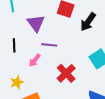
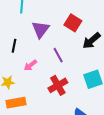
purple line: (49, 45) -> (58, 55), moved, turned 42

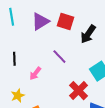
purple triangle: (41, 29) -> (40, 22), moved, turned 36
red cross: (58, 85) -> (79, 91), moved

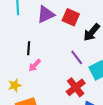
purple line: (59, 57) -> (77, 57), moved
black line: (14, 59) -> (29, 48), moved

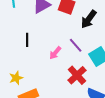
pink arrow: (35, 65) -> (55, 53), moved

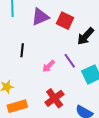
red cross: (77, 75) -> (55, 98), moved

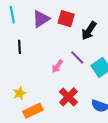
black line: (22, 50) -> (19, 47), moved

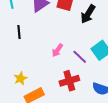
purple line: (77, 57) -> (80, 57), moved
red cross: (68, 97) -> (69, 81), turned 30

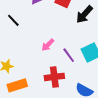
black line: (19, 32) -> (13, 20), turned -48

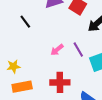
purple line: (69, 55) -> (78, 49), moved

